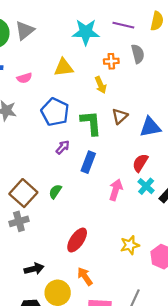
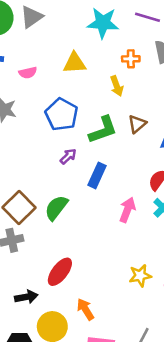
green L-shape: (91, 123) -> (103, 130), turned 72
green semicircle: (55, 191) -> (56, 208), size x1.5
red ellipse: (77, 240) -> (60, 272), moved

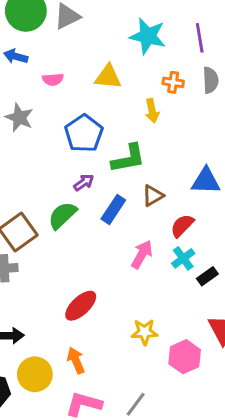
purple line: (147, 17) -> (200, 38), turned 55
brown triangle: (137, 124) -> (153, 196), moved
green semicircle: (56, 208) -> (62, 215), moved
red ellipse: (60, 272) -> (81, 306), moved

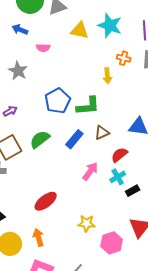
yellow triangle: (108, 77) -> (80, 31), moved
blue pentagon: (84, 133) -> (58, 101), moved
purple arrow: (84, 182) -> (10, 111), moved

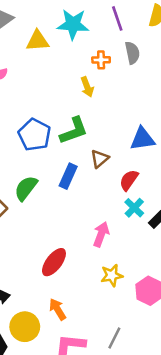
pink arrow: (90, 171) -> (101, 234), moved

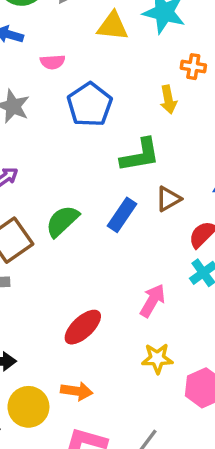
blue pentagon: (34, 135) -> (90, 105), moved
orange arrow: (58, 309) -> (77, 391), turned 120

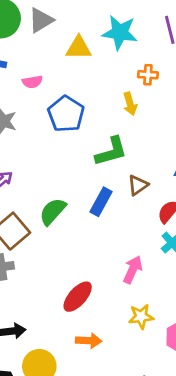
orange arrow: (77, 391) -> (89, 341), moved

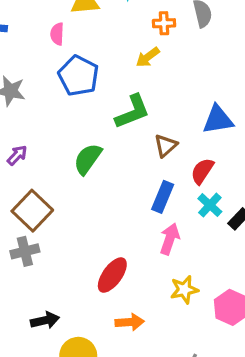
pink semicircle: (32, 82) -> (57, 34), moved, turned 108
yellow arrow: (130, 104) -> (148, 57), turned 75
blue rectangle: (101, 202) -> (163, 197), moved
green semicircle: (53, 211) -> (88, 159), moved

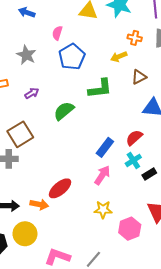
pink semicircle: (57, 34) -> (57, 33), moved
brown triangle: (166, 146) -> (139, 77), moved
purple arrow: (17, 155) -> (32, 93), moved
orange arrow: (130, 322) -> (39, 204), moved

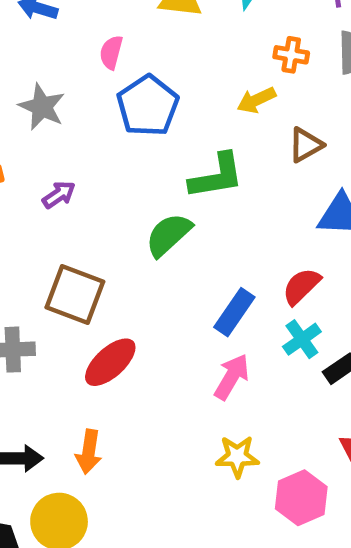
green semicircle: (64, 111) -> (169, 235), moved
brown square: (20, 134) -> (75, 294), moved, turned -35
red ellipse: (60, 188) -> (110, 362), moved
orange arrow: (39, 204) -> (89, 452), turned 90

